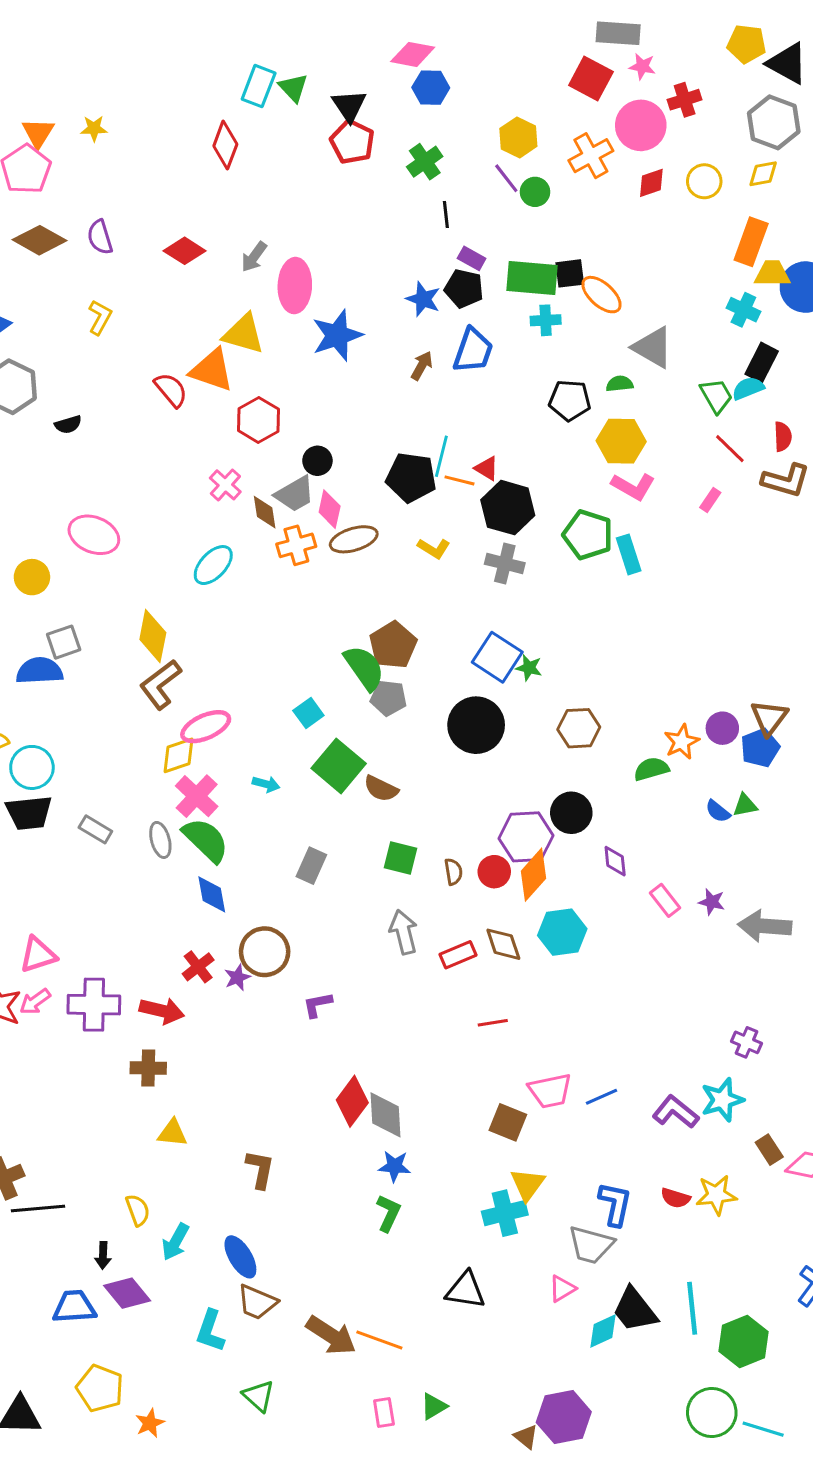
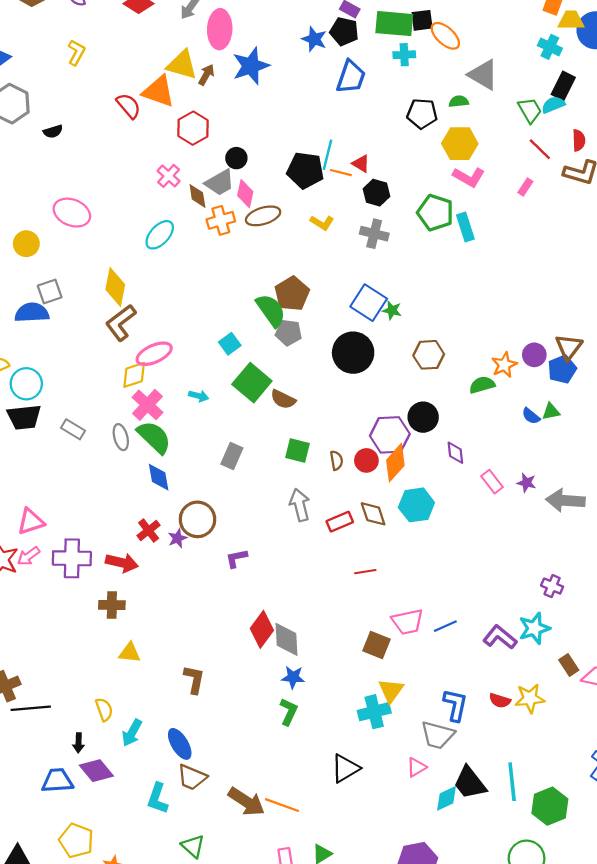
brown arrow: (422, 366) -> (206, 75), moved
black hexagon: (508, 508) -> (376, 193), size x0.7
black triangle: (466, 1290) -> (345, 768), turned -40

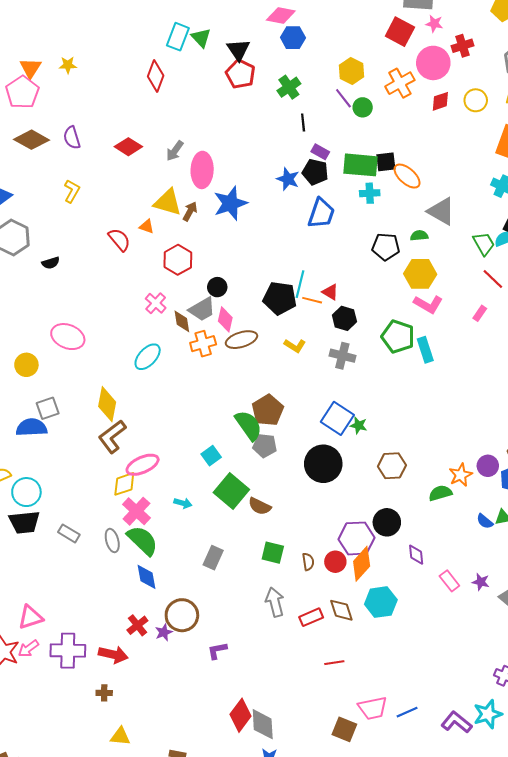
orange triangle: (159, 91) -> (147, 227), size x0.5
brown cross: (112, 605) -> (104, 693), size x0.7

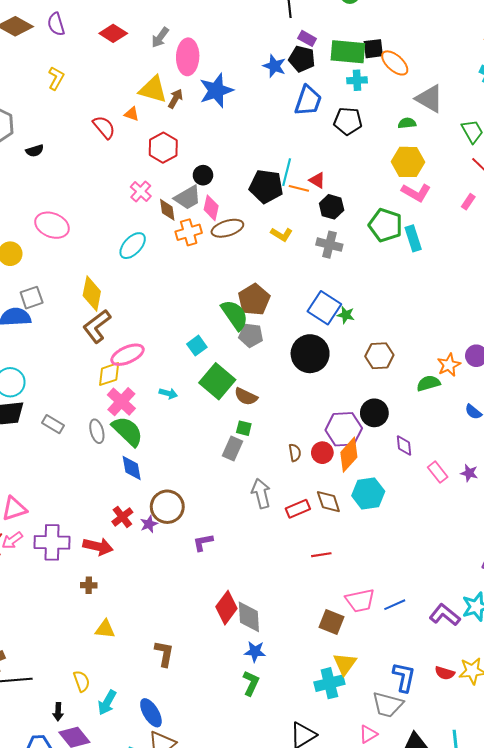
black pentagon: (386, 247) -> (348, 121), moved
green square: (273, 553) -> (244, 428), moved, size x0.7
gray rectangle: (213, 558) -> (233, 449), moved

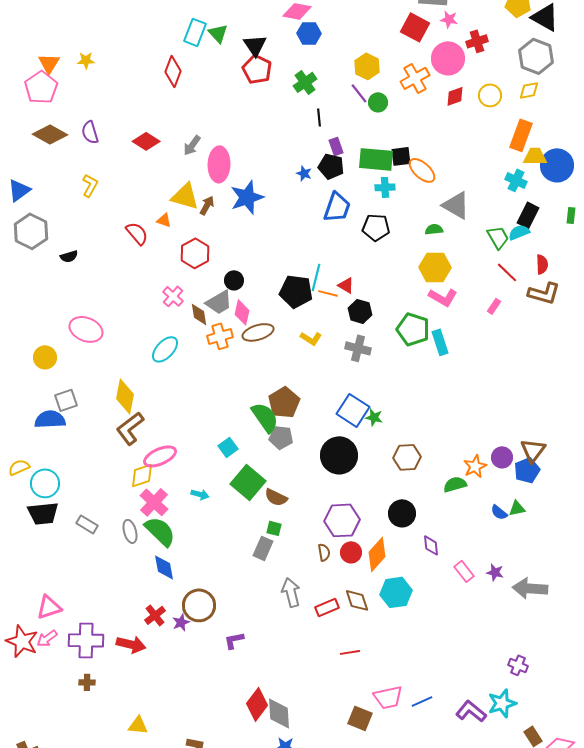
purple rectangle: (307, 38) -> (336, 146), turned 42
blue star: (274, 66) -> (304, 173), size x0.7
purple hexagon: (344, 429) -> (342, 520), moved
brown cross: (89, 585) -> (87, 682), moved

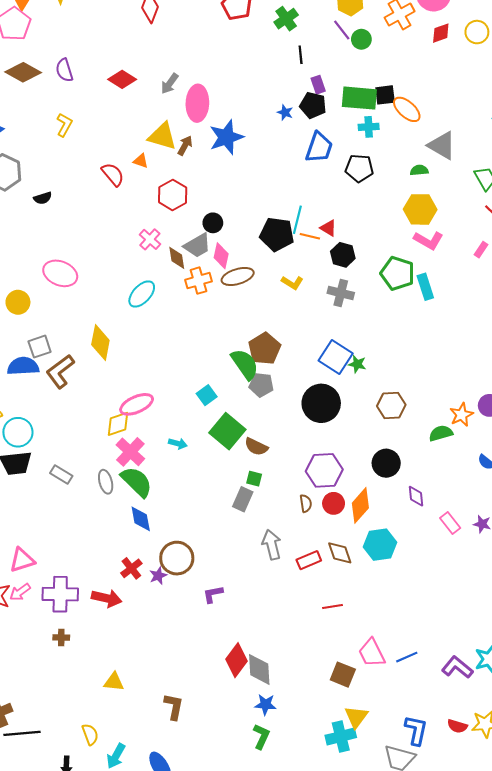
brown L-shape: (130, 428) -> (60, 371), moved
pink trapezoid: (388, 697) -> (372, 653), turned 76

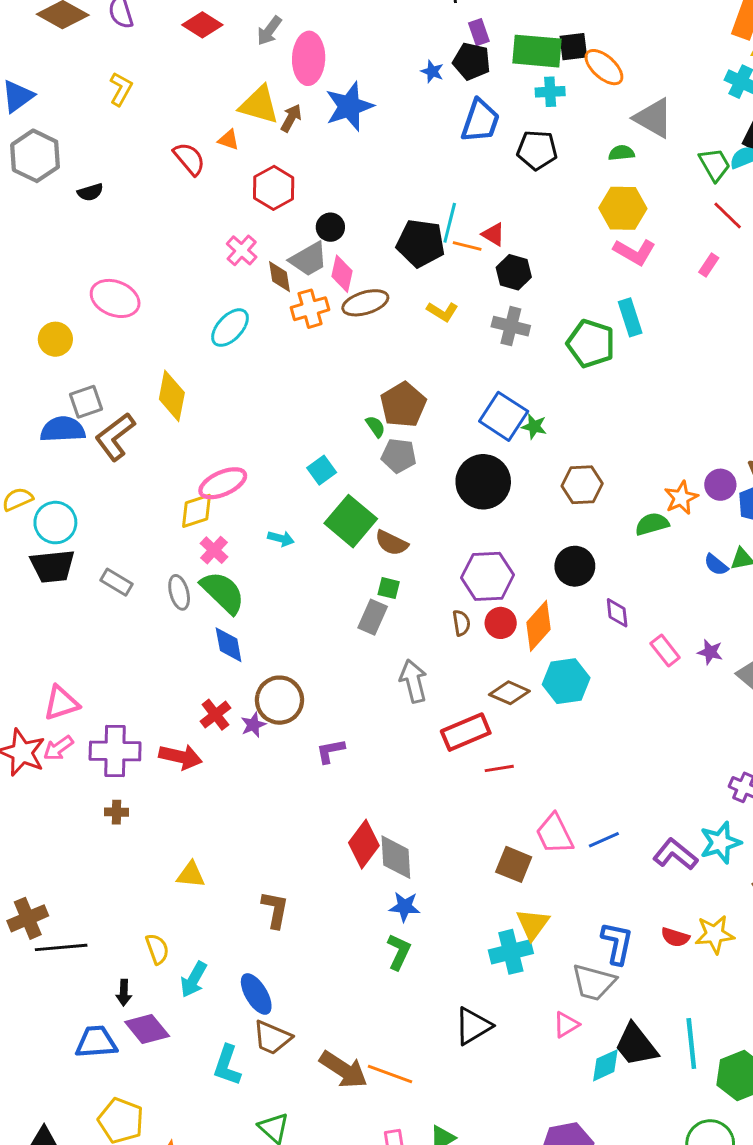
green pentagon: (397, 273) -> (591, 344), moved
green semicircle: (245, 364) -> (376, 426), size x0.5
pink cross: (130, 452) -> (214, 550), size x0.7
brown diamond: (340, 553) -> (509, 693), turned -48
red rectangle: (309, 560) -> (466, 732), moved, size x1.4

